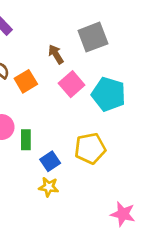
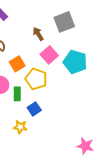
orange square: (26, 81) -> (17, 64), moved
yellow pentagon: (90, 148) -> (36, 79), moved, turned 30
yellow star: (49, 187) -> (20, 127), moved

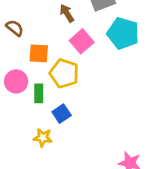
cyan pentagon: (75, 62) -> (123, 33), moved
orange square: (17, 64) -> (39, 53), turned 35

